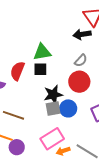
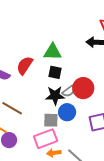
gray semicircle: (81, 60) -> (69, 91), moved
black square: (40, 69) -> (55, 72), moved
gray square: (53, 109) -> (51, 120), moved

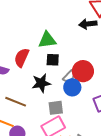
black star: (55, 96) -> (41, 83), moved
blue circle: (67, 112) -> (72, 87), moved

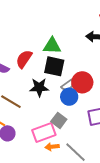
black square: (53, 60) -> (54, 66), size x1.5
gray square: (56, 108) -> (59, 120), moved, turned 35

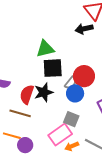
red semicircle: (24, 59) -> (27, 94), moved

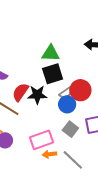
black square: (53, 68) -> (53, 74), turned -30
gray square: (71, 119) -> (70, 129), moved

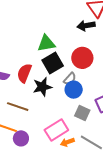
red circle: (80, 90) -> (82, 58), moved
red semicircle: (20, 92) -> (24, 73), moved

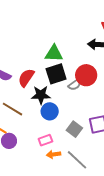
gray semicircle: (70, 79) -> (75, 85), moved
blue circle: (74, 90) -> (50, 111), moved
pink rectangle: (56, 130) -> (45, 140), size x0.6

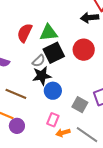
red semicircle: (26, 78) -> (25, 33), moved
gray semicircle: (75, 85) -> (39, 61), moved
pink rectangle: (45, 140) -> (53, 120), turned -40

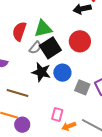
gray semicircle: (39, 61) -> (35, 48), moved
black star: (42, 76) -> (41, 72), turned 30
blue circle: (53, 91) -> (62, 73), moved
gray square: (80, 105) -> (82, 87), moved

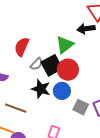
green triangle: (43, 29) -> (65, 45), moved, turned -30
red circle: (80, 41) -> (68, 70), moved

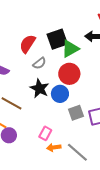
black square: (52, 65) -> (57, 39), moved
gray square: (81, 107) -> (76, 113), turned 35

